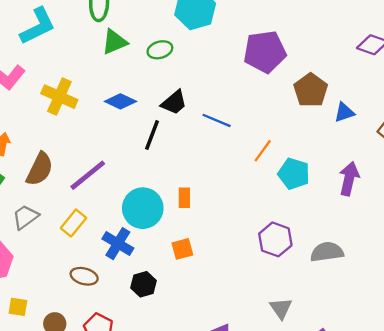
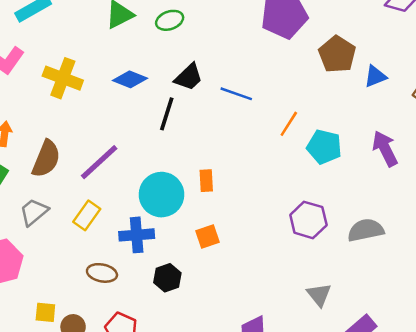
purple arrow: (349, 179) -> (385, 149), turned -36
blue cross: (118, 244) -> (137, 235), turned -32
yellow square: (18, 307) -> (45, 312), moved

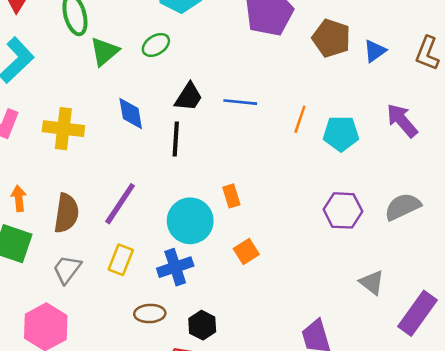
blue diamond: (130, 79) -> (131, 113), turned 72
black hexagon: (167, 278) -> (202, 325), moved

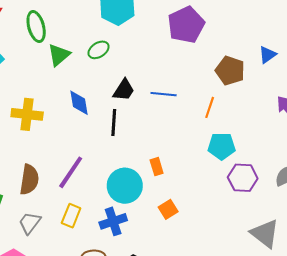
brown pentagon: (331, 38) -> (230, 71), moved
cyan pentagon: (341, 134) -> (222, 146), moved
gray triangle: (372, 282) -> (265, 233), size x1.5

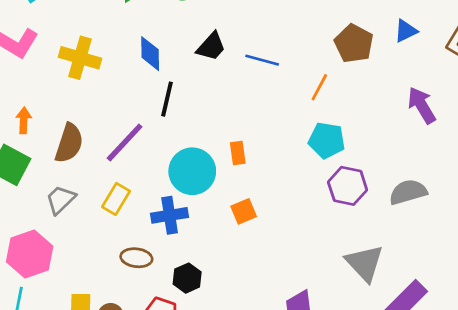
black line: (114, 123) -> (167, 99), moved

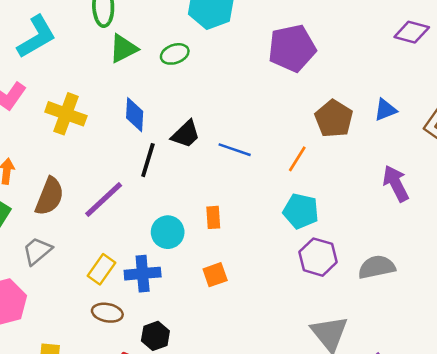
black trapezoid: (211, 46) -> (186, 134), moved
blue line: (262, 60) -> (235, 150), moved
cyan circle: (192, 171) -> (168, 232), size x0.7
yellow rectangle: (116, 199) -> (101, 269), moved

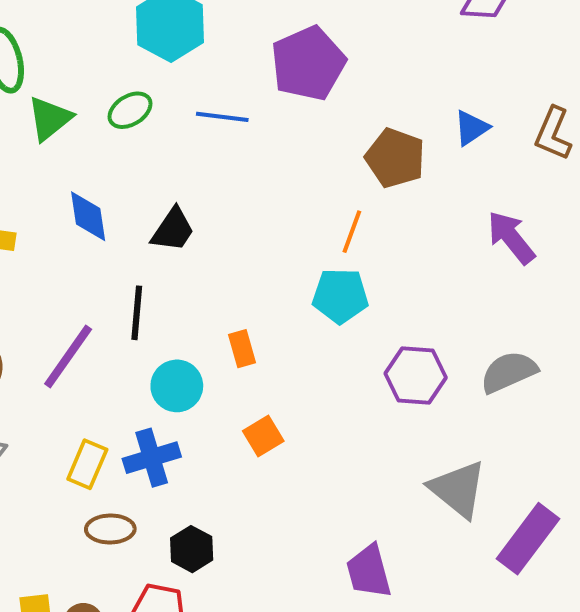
blue line: (235, 150) -> (222, 117), moved
black line: (148, 160) -> (137, 313), moved
cyan pentagon: (301, 211) -> (340, 296), moved

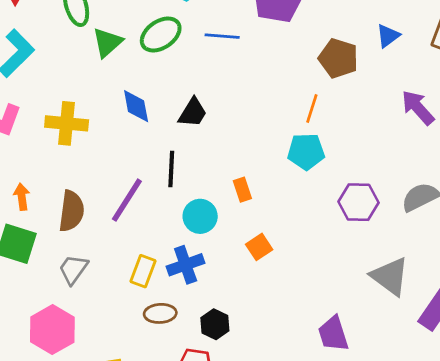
green ellipse: (130, 110) -> (161, 35), size x1.4

